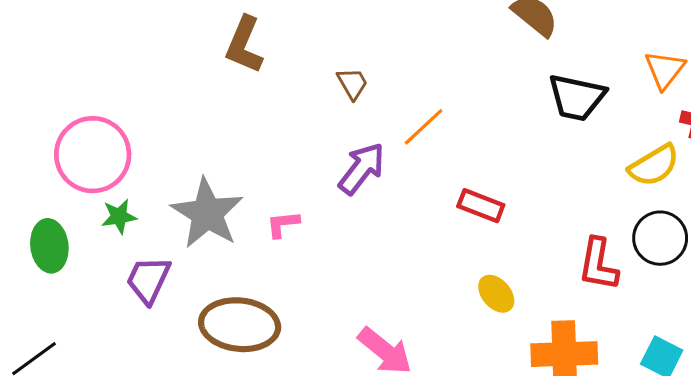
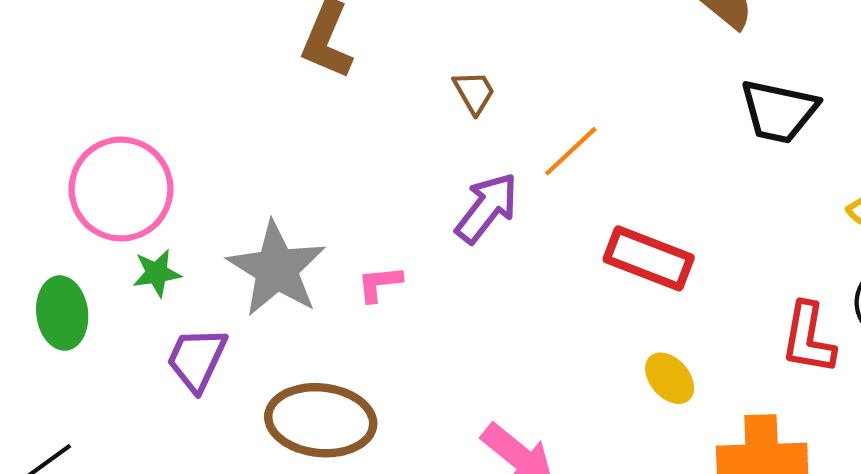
red rectangle: (481, 206) -> (649, 258), size x1.4

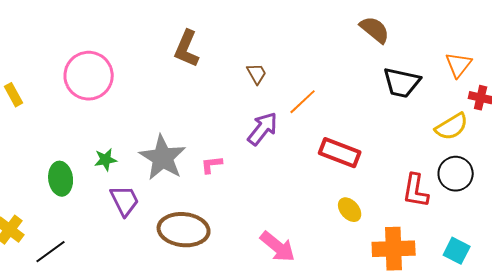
pink circle: (121, 189) -> (89, 76), moved
purple trapezoid: (197, 359) -> (125, 201), turned 128

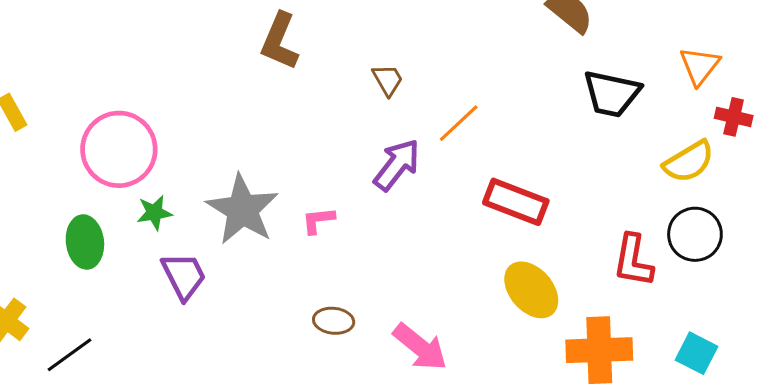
pink circle: (89, 76) -> (119, 149), moved
yellow ellipse: (350, 210) -> (531, 290), size x1.5
brown ellipse: (184, 230) -> (334, 321), moved, size x0.5

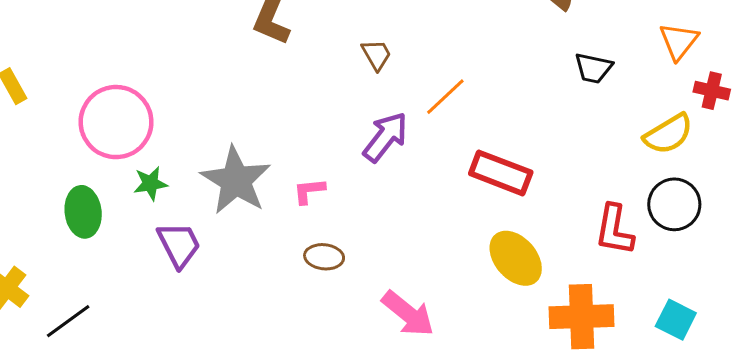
black trapezoid: (612, 94) -> (594, 68), size x0.7
brown ellipse: (334, 321) -> (324, 257), moved

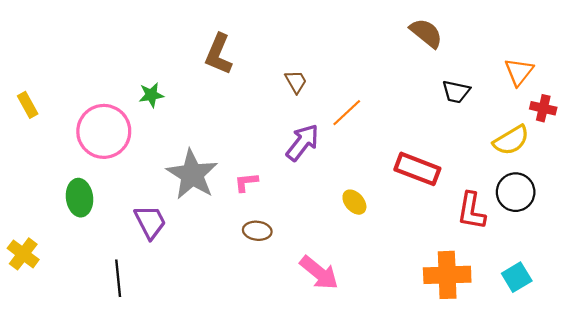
red rectangle: (501, 173) -> (417, 169), moved
green star: (150, 183) -> (151, 95), moved
yellow ellipse: (516, 258) -> (354, 202), moved, size x0.6
cyan square: (676, 320) -> (517, 277), turned 32
black line: (68, 321) -> (118, 278), moved, turned -60

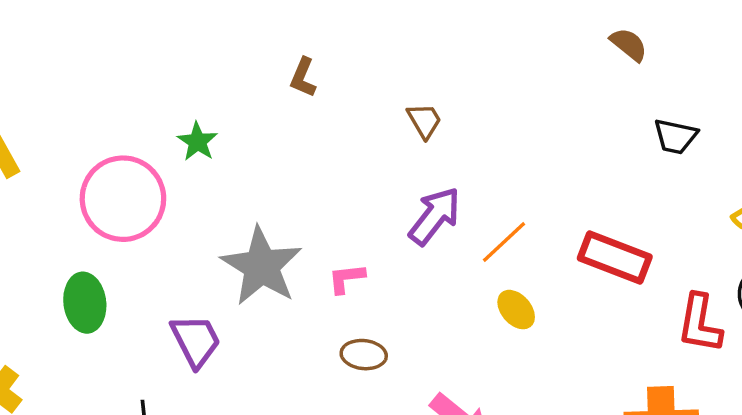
brown semicircle: (426, 33) -> (629, 45), size x0.7
brown L-shape: (219, 54) -> (303, 77), size x0.6
green star: (151, 95) -> (197, 142), turned -30
orange line: (347, 113) -> (504, 242), moved

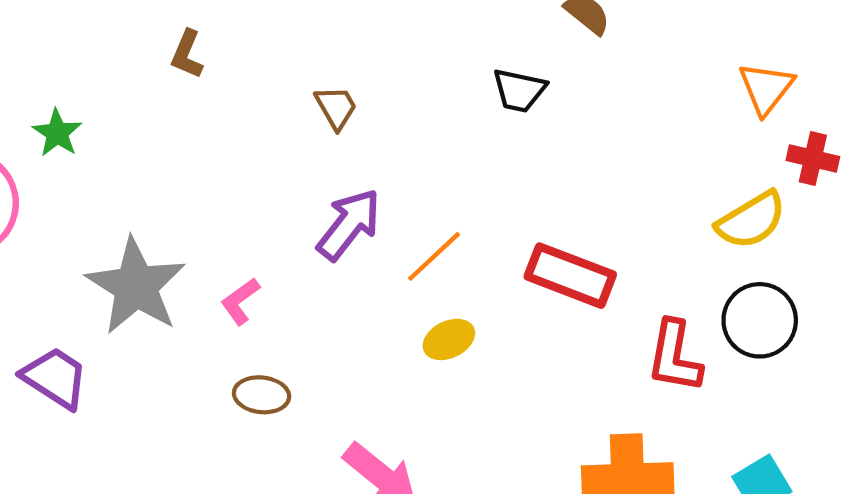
black trapezoid: (675, 136) -> (519, 90), moved
pink L-shape: (346, 278) -> (240, 301), turned -30
yellow ellipse: (516, 310) -> (449, 339), turned -75
purple trapezoid: (196, 341) -> (55, 378), turned -30

